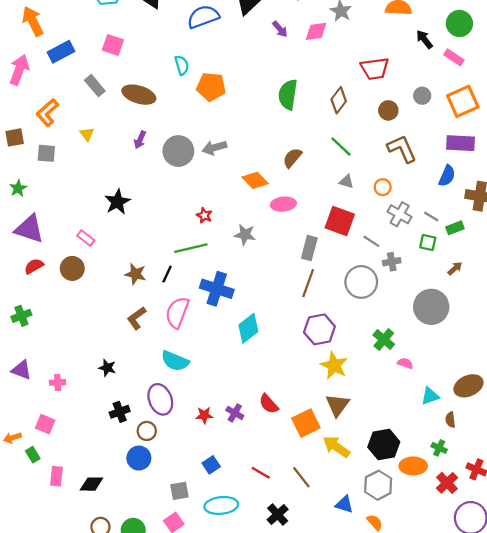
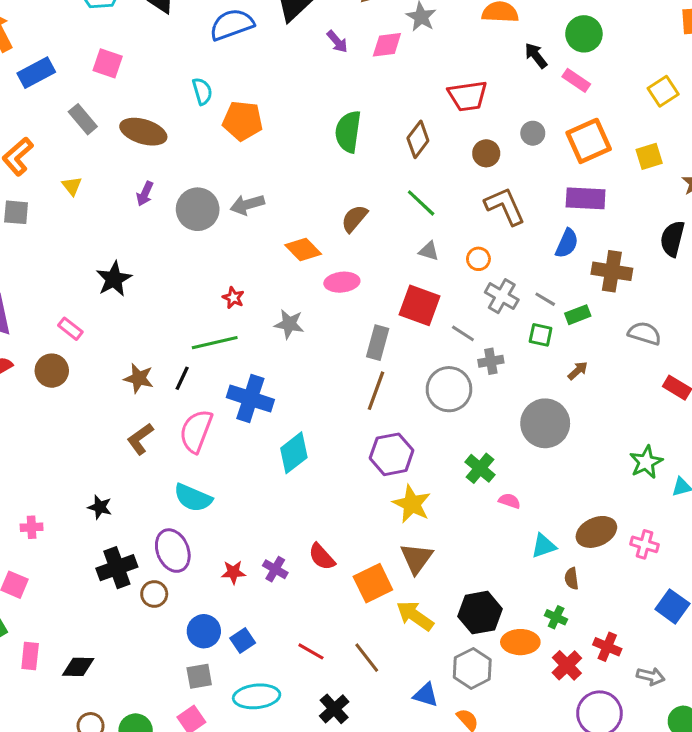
black cross: (120, 412) -> (117, 568), size x1.4
blue circle: (139, 458) -> (204, 631), moved

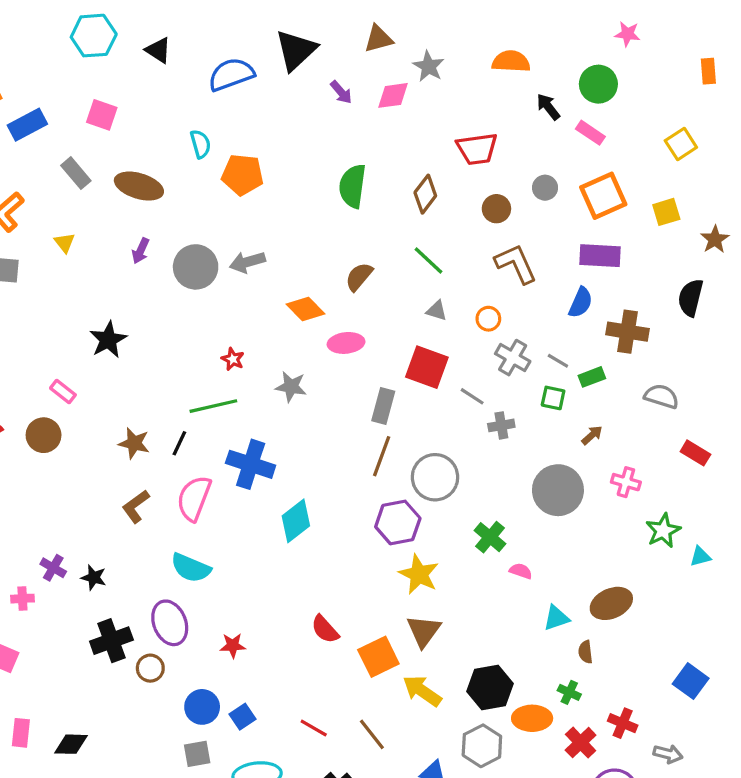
gray circle: (449, 389) -> (435, 477), moved
pink cross: (644, 544) -> (626, 482), moved
purple cross: (275, 569) -> (53, 568), moved

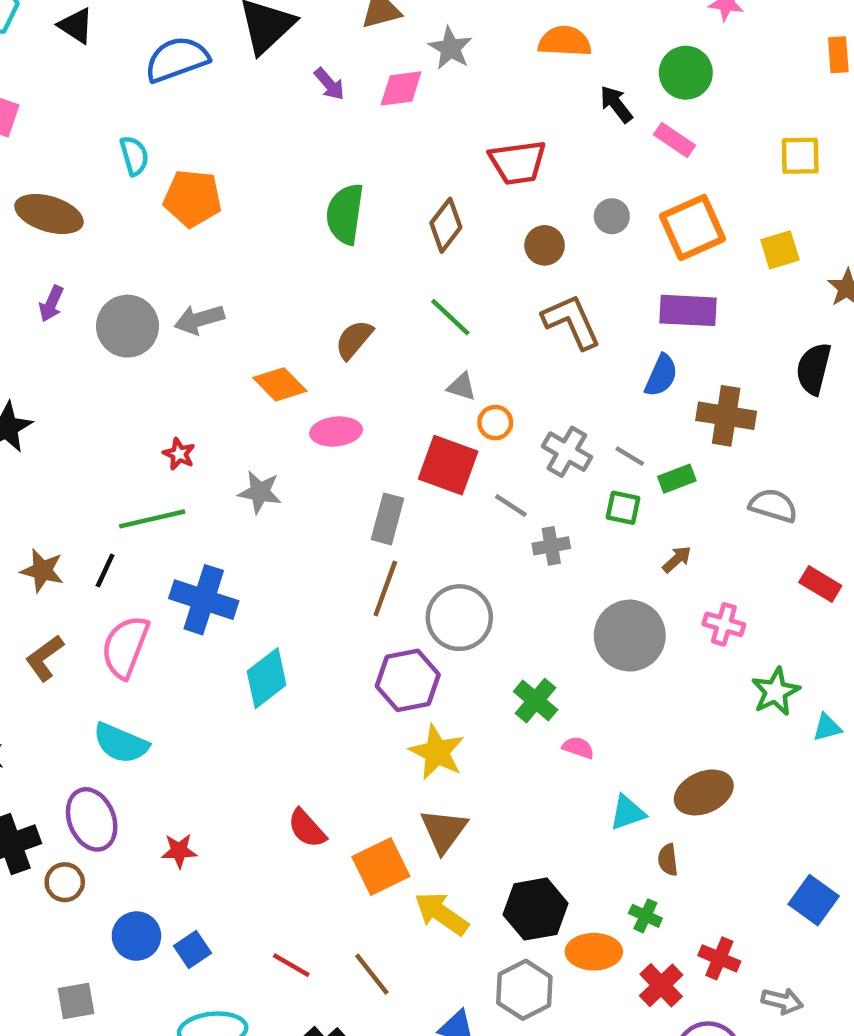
yellow square: (681, 144) -> (800, 156), turned 32
orange circle: (488, 319) -> (495, 423), moved
gray square: (197, 754) -> (76, 1001), moved

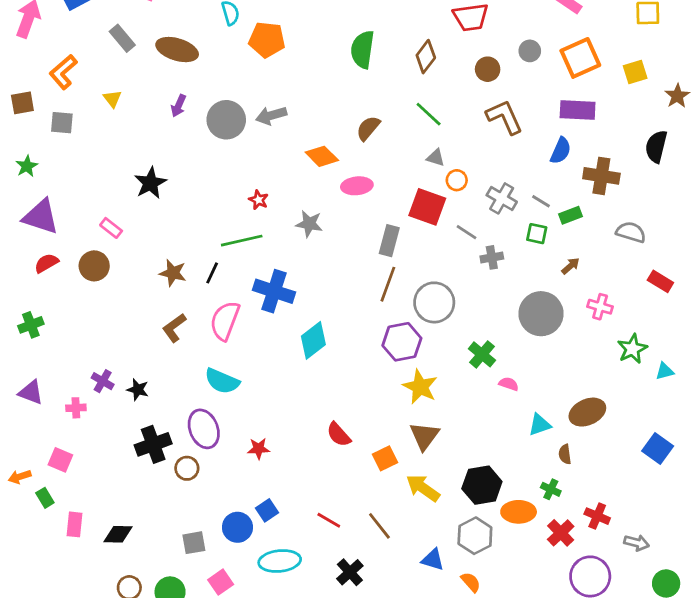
orange square: (381, 866) -> (385, 458), size x0.7
blue square: (814, 900) -> (658, 449), moved
blue circle: (136, 936) -> (237, 527), moved

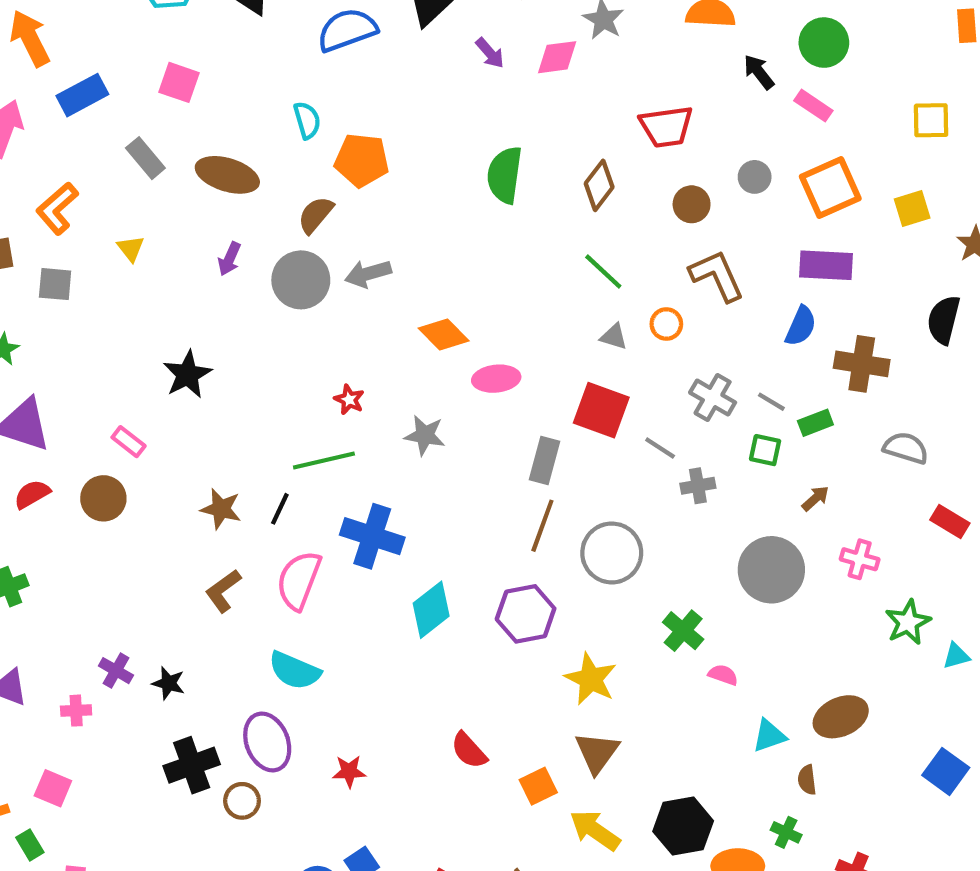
brown semicircle: (368, 128) -> (316, 215), moved
orange circle: (457, 180) -> (666, 324), moved
purple hexagon: (402, 342) -> (526, 614), moved

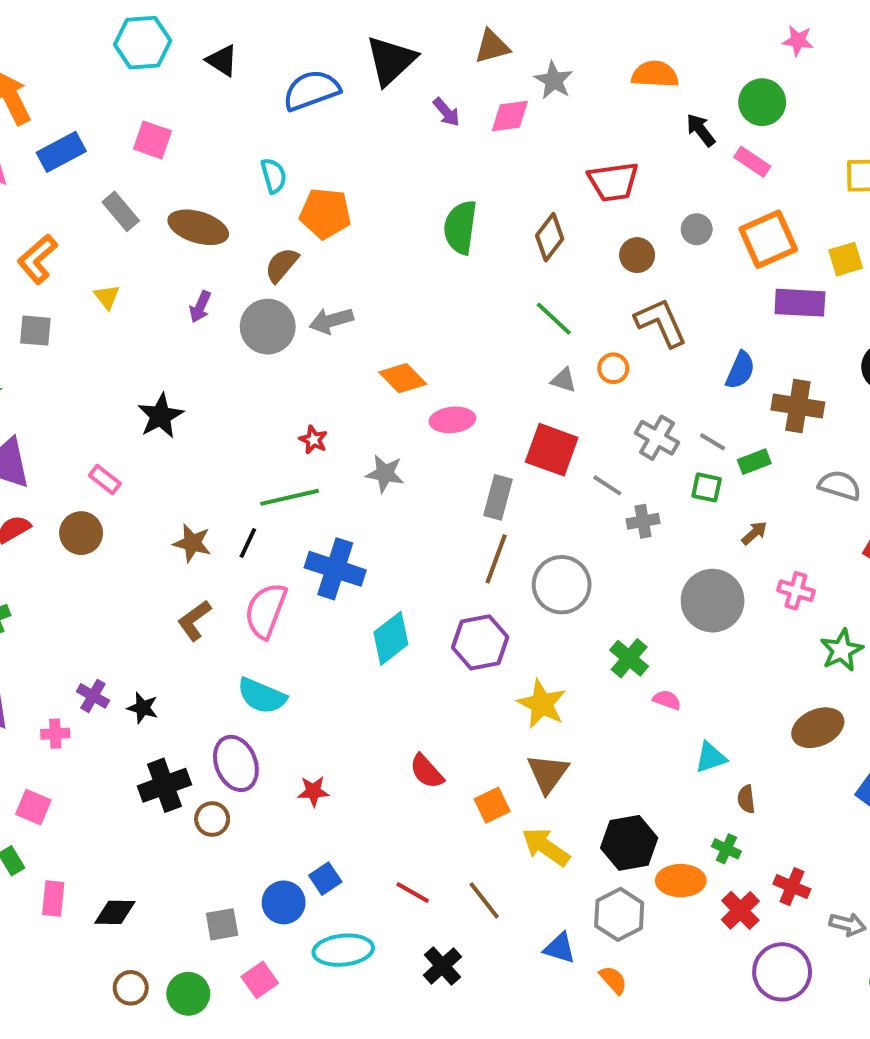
purple rectangle: (826, 265) -> (800, 303), moved
brown ellipse: (841, 717) -> (818, 728), moved

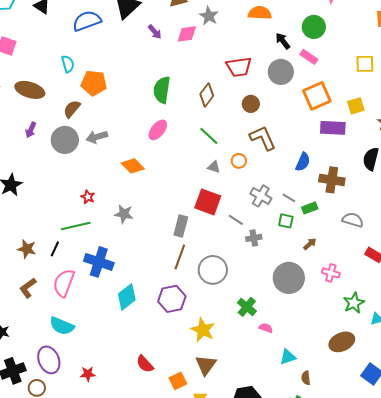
gray circle: (697, 229) -> (281, 72), moved, size x1.6
pink ellipse: (452, 420) -> (158, 130), moved, turned -45

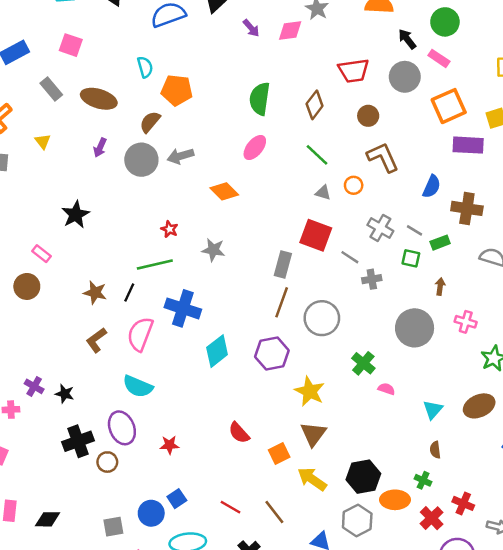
brown arrow: (310, 244) -> (440, 286), turned -40
cyan triangle: (288, 357) -> (433, 410), moved, turned -30

